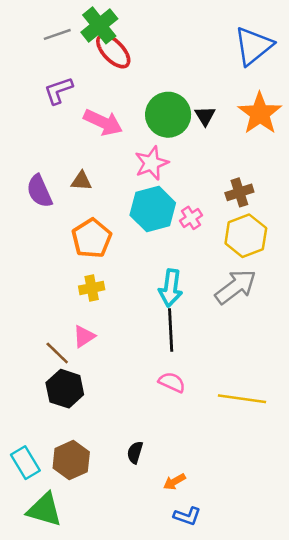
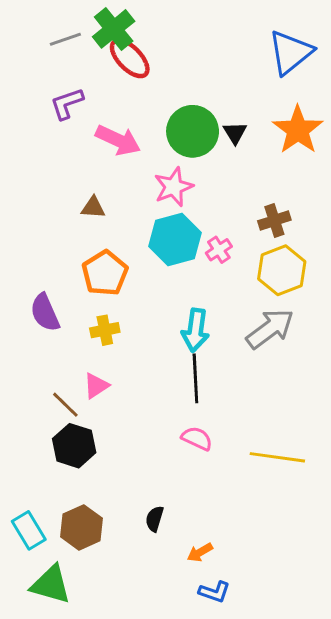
purple semicircle: (39, 191) -> (45, 313), moved

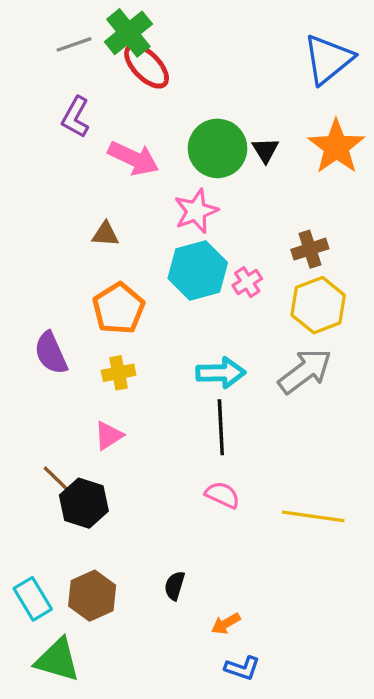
purple L-shape: (67, 104) -> (76, 117), turned -42
cyan arrow: (195, 330) -> (221, 373), turned -99
brown line: (65, 405) -> (57, 480), moved

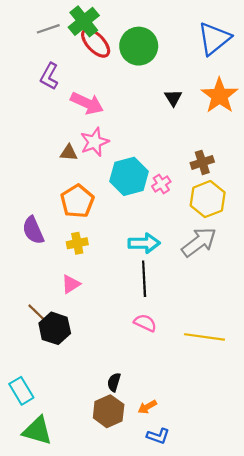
green circle: (218, 148) -> (139, 46), moved
pink star: (196, 211) -> (95, 142), moved
brown hexagon: (92, 596) -> (109, 411), moved

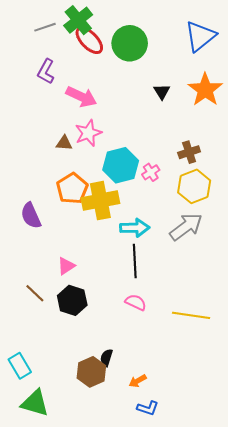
yellow cross: (77, 243) -> (100, 201), moved, size x1.8
black hexagon: (55, 328) -> (72, 300), moved
brown hexagon: (109, 411) -> (91, 372), moved

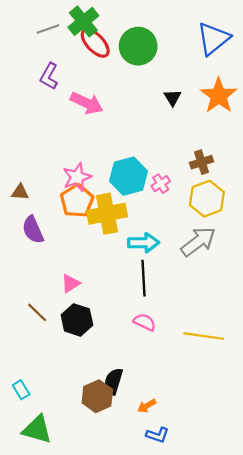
pink star: (88, 133) -> (77, 177), moved
brown triangle: (64, 143) -> (20, 192), moved
black semicircle: (106, 358) -> (113, 381), size x1.4
cyan rectangle: (20, 366) -> (21, 390), size x0.7

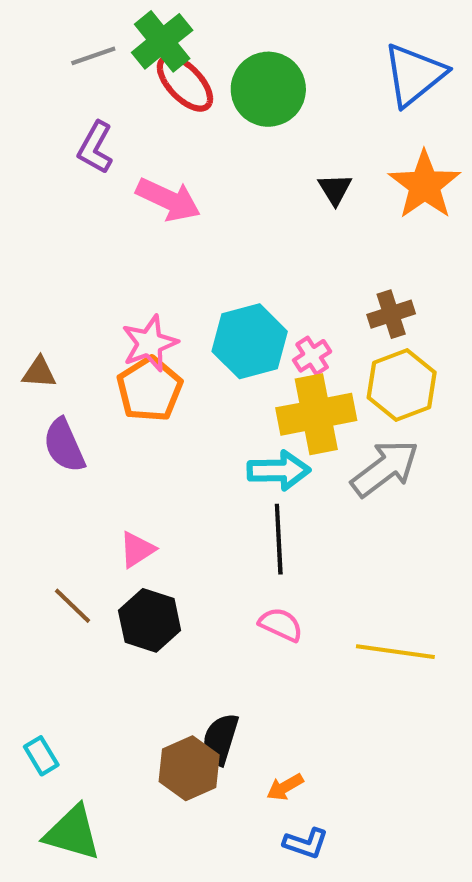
yellow cross: (107, 214) -> (316, 414), moved

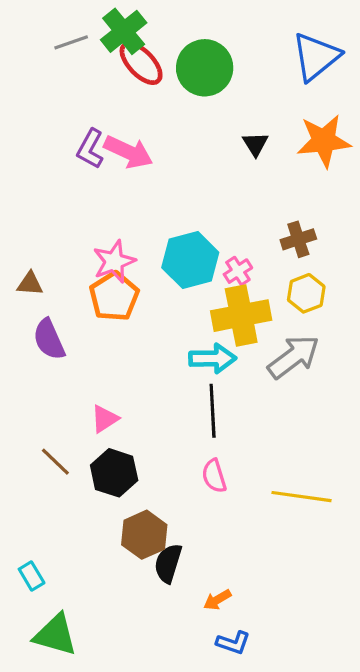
purple L-shape: (95, 148) -> (90, 149), moved
orange star: (425, 185) -> (324, 141), turned 30
yellow hexagon: (402, 385) -> (306, 293), size x0.7
pink semicircle: (281, 625) -> (214, 476), turned -132
brown hexagon: (189, 768) -> (144, 535), moved

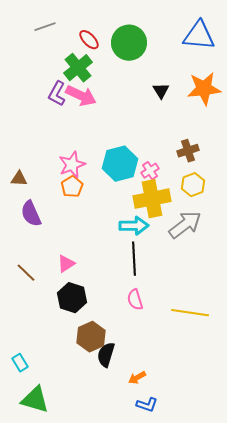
green cross: (124, 31) -> (78, 68), moved
blue triangle: (316, 57) -> (199, 36), turned 44
red ellipse: (141, 63) -> (89, 40), size x0.7
orange pentagon: (114, 296) -> (72, 187), size x0.7
brown line: (55, 462) -> (26, 273), moved

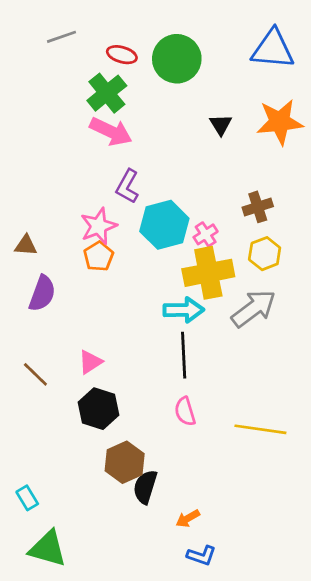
red ellipse: (89, 40) -> (122, 55), turned -30
purple L-shape: (57, 94) -> (127, 186), moved
purple semicircle: (31, 214) -> (42, 293), turned -136

